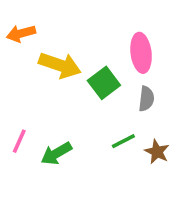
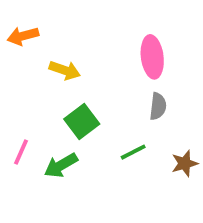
yellow arrow: (60, 65) -> (65, 70), size x0.7
green square: (104, 83) -> (82, 122), moved
brown star: (157, 152) -> (185, 163), moved, turned 30

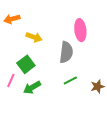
gray semicircle: (158, 106) -> (66, 52), moved, size x1.5
green square: (82, 122) -> (26, 64), moved

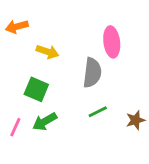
green square: (26, 64) -> (36, 89), turned -30
pink line: (11, 80) -> (15, 127), moved

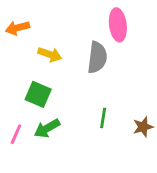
pink ellipse: (112, 42) -> (118, 25), moved
gray semicircle: (92, 73) -> (97, 57), moved
green line: (98, 112) -> (103, 118), turned -54

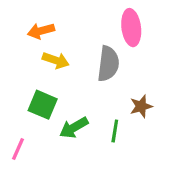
orange arrow: (17, 28) -> (41, 31), moved
brown star: (143, 127) -> (141, 106), moved
green arrow: (47, 128) -> (74, 128), moved

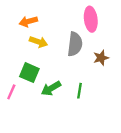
brown star: (141, 106) -> (101, 58), moved
pink line: (18, 149) -> (11, 92), moved

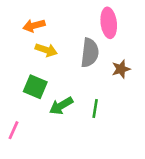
pink line: (11, 92) -> (14, 130), moved

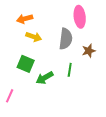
green line: (95, 108) -> (70, 70), moved

